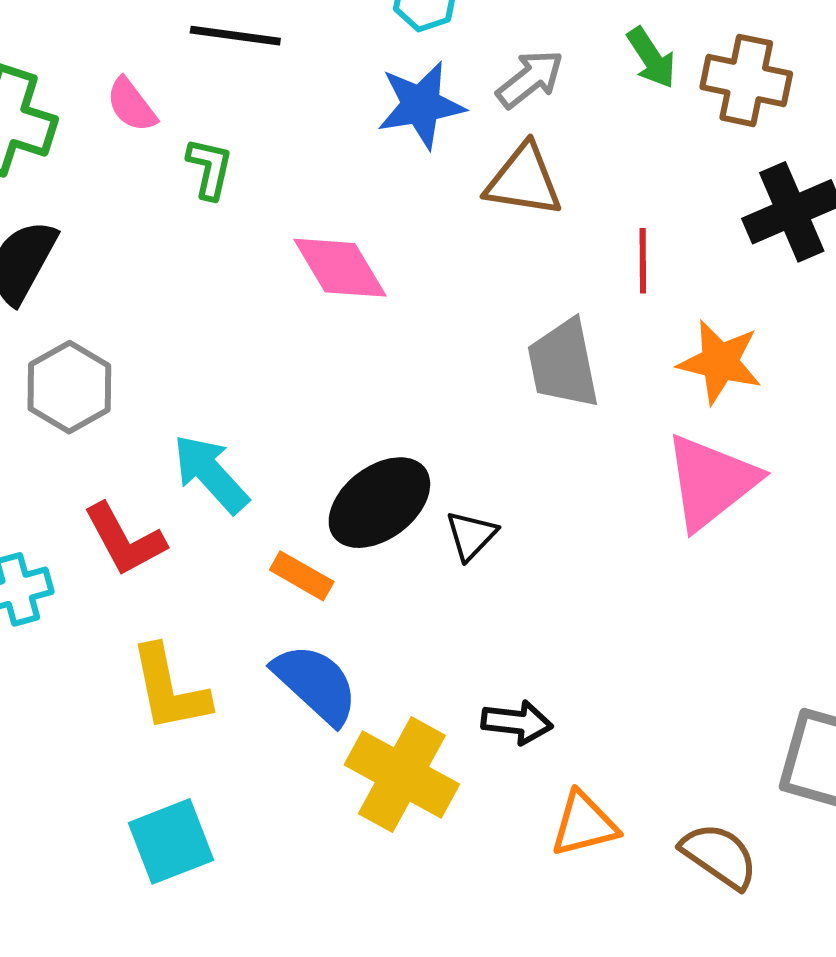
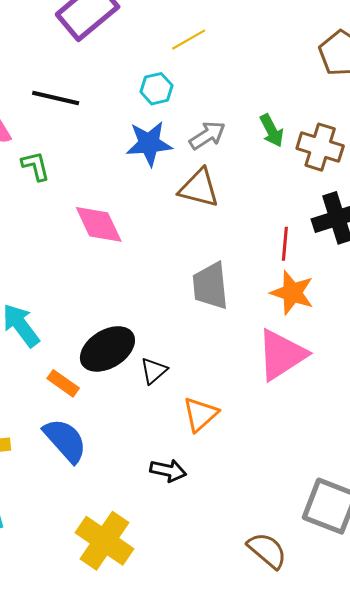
green L-shape: (210, 168) -> (36, 166), turned -32
red line: (643, 261) -> (285, 244), moved
yellow cross: (402, 775) -> (104, 541), moved
orange triangle: (584, 824) -> (200, 414), moved, turned -33

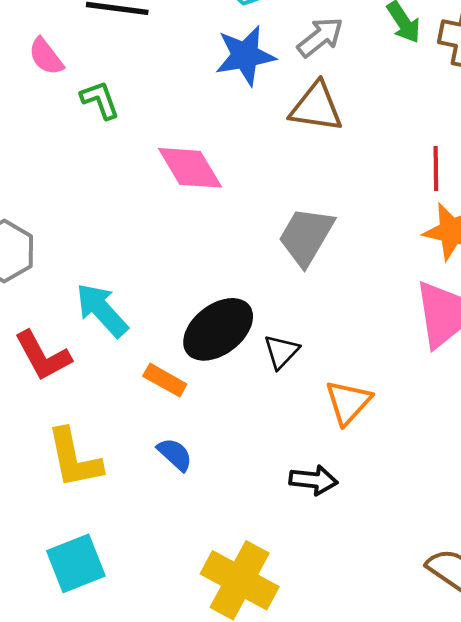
gray trapezoid: (210, 286) -> (306, 236), moved, turned 42
blue semicircle: (65, 440) -> (175, 454), size x0.6

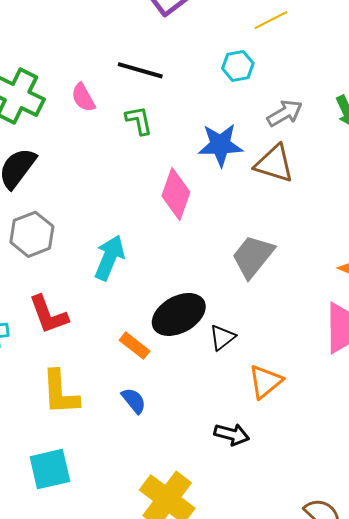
blue star: (245, 55) -> (220, 145), moved
green L-shape: (100, 100) -> (139, 120), moved
pink diamond: (190, 168) -> (176, 194), turned 42
cyan arrow: (102, 310) -> (109, 258), moved, turned 57

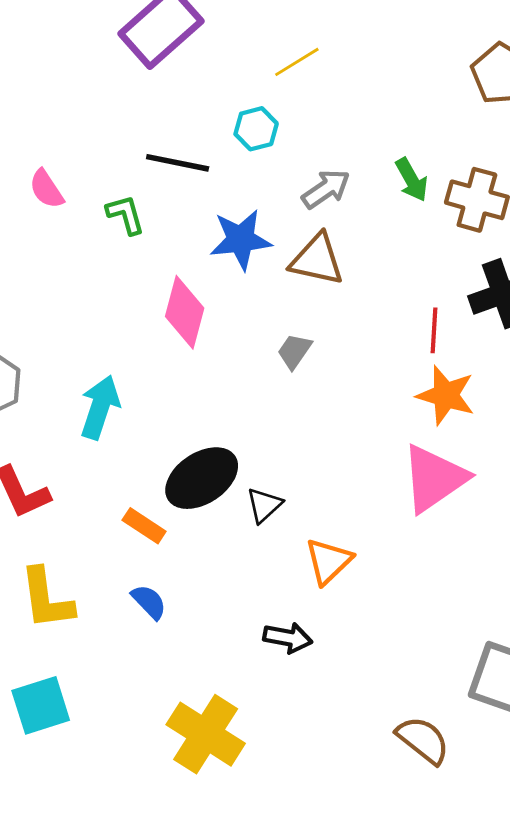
black line: (140, 70) -> (178, 163), moved
gray trapezoid: (253, 256) -> (294, 351), moved, size x0.6

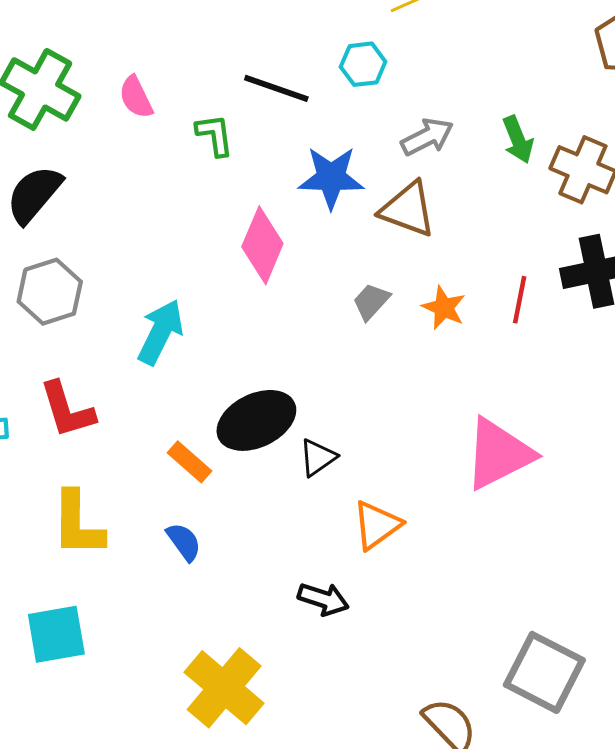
orange star: (446, 395) -> (444, 308), moved, size x0.7

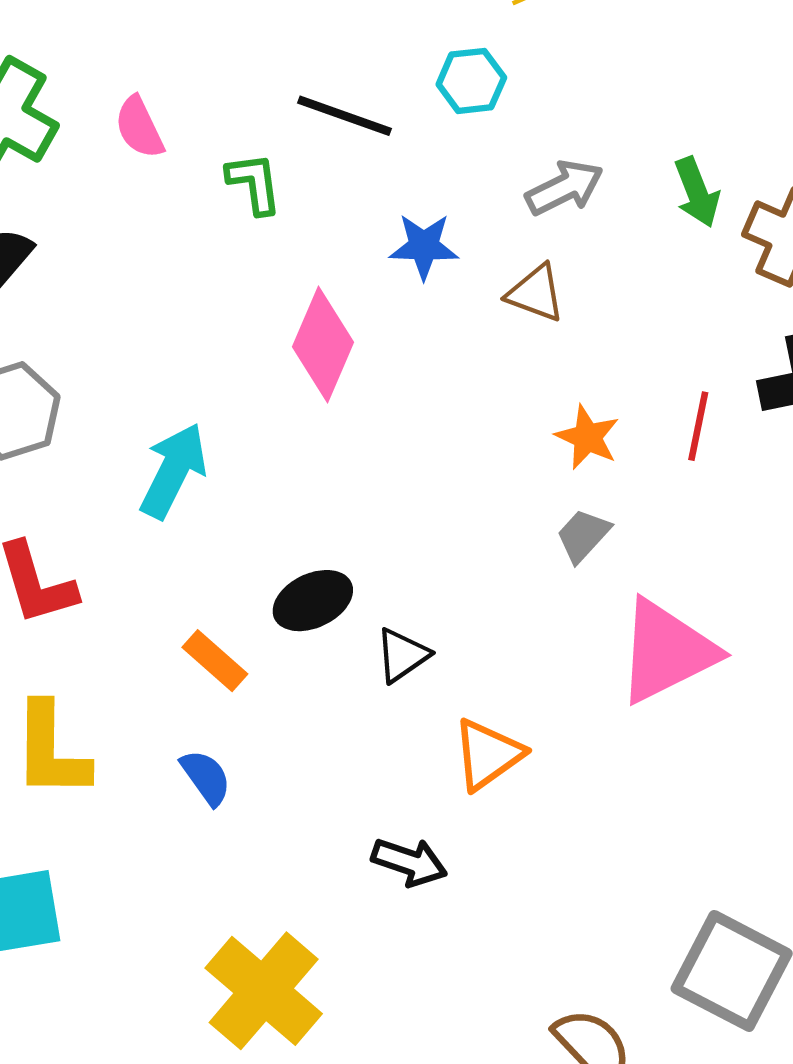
blue star: (331, 178) -> (424, 246), size x0.7
brown triangle: (408, 209) -> (536, 293), size x0.7
gray trapezoid: (371, 301) -> (583, 535), moved
black ellipse: (256, 420) -> (313, 601), size x0.7

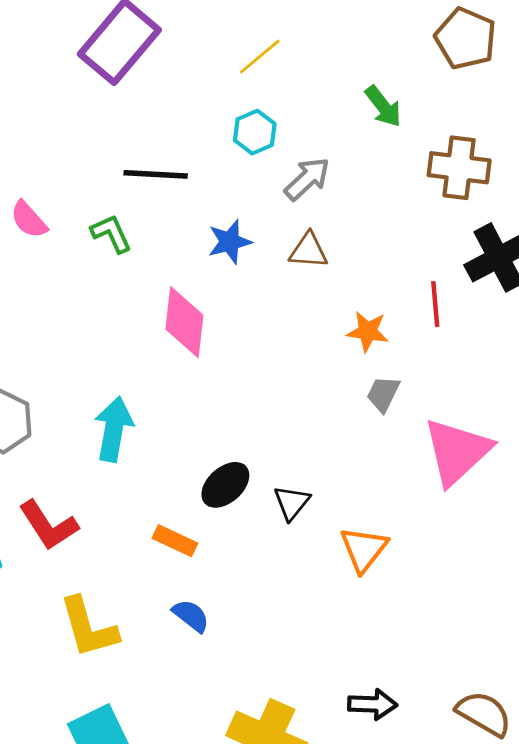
cyan hexagon: (471, 81) -> (255, 132), moved
green arrow: (697, 192) -> (383, 106), moved
black arrow: (409, 862) -> (373, 704), moved

